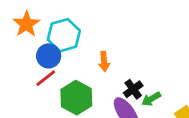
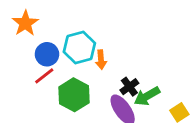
cyan hexagon: (64, 35) -> (79, 48), moved
green arrow: (151, 99) -> (147, 96), size x1.4

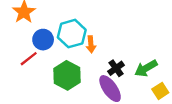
red line: (44, 76) -> (29, 59), moved
green arrow: (147, 96) -> (146, 68), moved

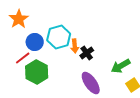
black cross: (116, 68) -> (87, 53), moved
green hexagon: (67, 75) -> (37, 72), moved

